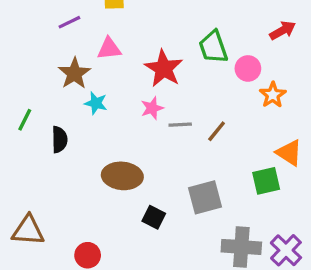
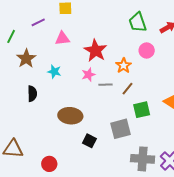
green trapezoid: (213, 47) -> (138, 22), moved
brown star: (74, 73) -> (26, 59), moved
orange star: (273, 95) -> (124, 66), moved
green line: (25, 120) -> (11, 36), moved
green square: (266, 181) -> (142, 110), moved

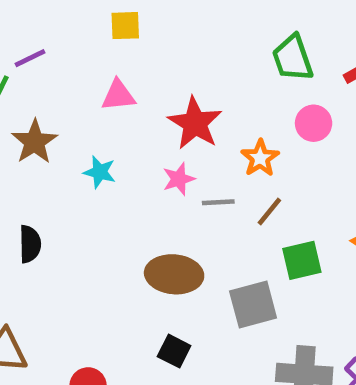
purple line: (38, 22) -> (30, 58), moved
black semicircle: (32, 94) -> (30, 244), moved
brown ellipse: (70, 116) -> (174, 274), moved
black square: (89, 141) -> (174, 351), moved

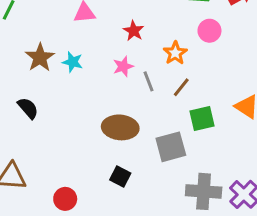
red star: (195, 123) -> (134, 31), size x0.6
brown star: (35, 142) -> (40, 58), moved
gray line: (218, 202) -> (148, 81), turned 72
black semicircle: (30, 244) -> (28, 108), turned -40

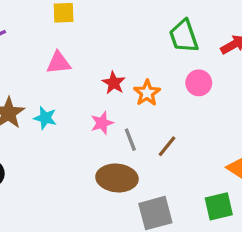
orange star: (175, 53) -> (147, 93), moved
green square: (202, 119) -> (219, 206), moved
brown ellipse: (120, 127) -> (117, 178), moved

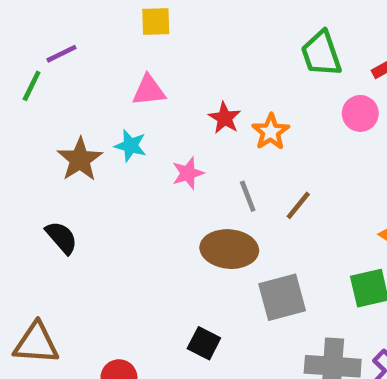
pink circle: (199, 83) -> (360, 113), moved
cyan star: (45, 118) -> (130, 146), moved
pink star: (102, 123) -> (188, 173), moved

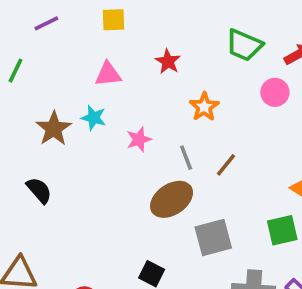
purple line: (61, 54) -> (46, 23), moved
green trapezoid: (321, 54) -> (244, 45), turned -48
red star: (225, 118) -> (168, 61), moved
brown ellipse: (229, 249) -> (172, 199), turned -39

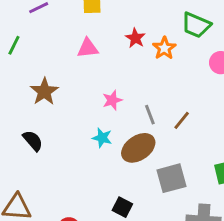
orange star: (204, 107) -> (164, 48), moved
cyan star: (94, 118) -> (102, 138), moved

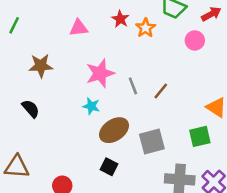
brown star: (44, 92) -> (41, 66), turned 30
pink star: (112, 100) -> (100, 73), size x1.6
brown ellipse: (138, 148) -> (114, 130), moved

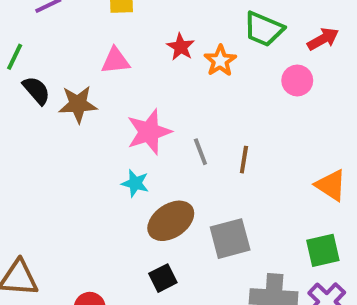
brown star: (41, 66) -> (78, 104), moved
brown line: (161, 91) -> (244, 160), turned -30
black semicircle: (31, 109) -> (36, 90), moved
green square: (200, 136) -> (323, 250), moved
black square: (109, 167) -> (163, 278), turned 36

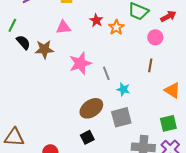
brown line: (244, 160) -> (150, 65), moved
cyan star: (135, 183) -> (123, 89), moved

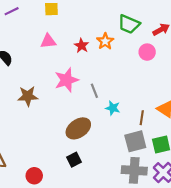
red star: (96, 20) -> (82, 46), moved
brown star: (44, 49) -> (28, 96), moved
brown line: (150, 65) -> (142, 118), moved
gray square: (121, 117) -> (135, 141), moved

